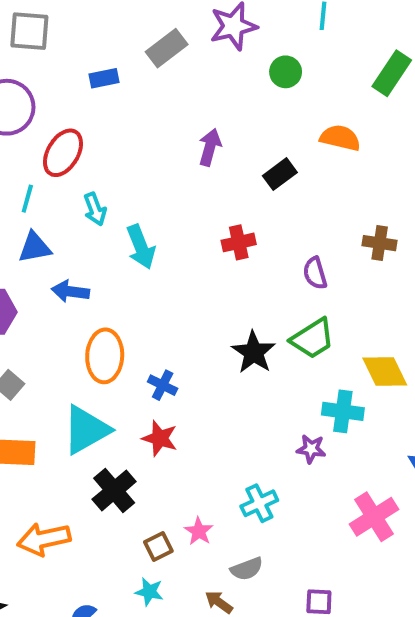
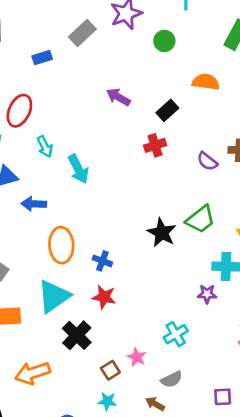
purple arrow: (210, 147) -> (118, 97), turned -70
red cross: (239, 242) -> (155, 145), moved
purple semicircle: (315, 273) -> (207, 161), moved, turned -30

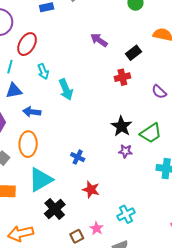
black star: (162, 233) -> (121, 126), moved
orange ellipse: (61, 245) -> (28, 144), moved
purple star: (207, 294) -> (125, 151), moved
red star: (104, 297) -> (91, 190), moved

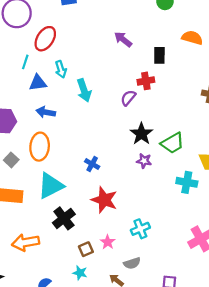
black rectangle: (133, 53) -> (159, 55), turned -56
blue triangle: (14, 91) -> (38, 83), moved
purple semicircle: (159, 92) -> (128, 98), moved, turned 84
red star: (91, 190) -> (104, 200), size x1.4

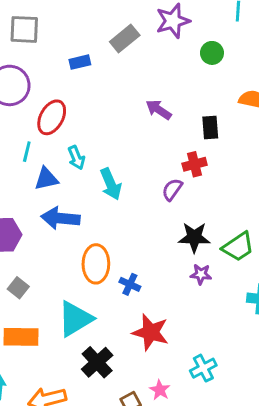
blue arrow: (46, 112) -> (60, 218), size x1.4
black star: (141, 134) -> (194, 237), turned -30
orange ellipse: (40, 147) -> (96, 264), moved

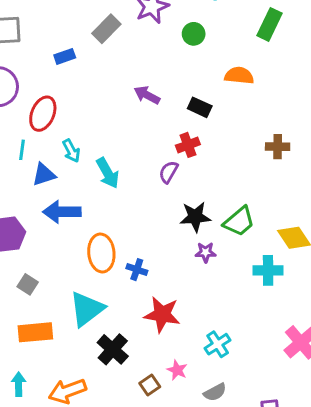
black rectangle: (210, 128) -> (200, 107), turned -55

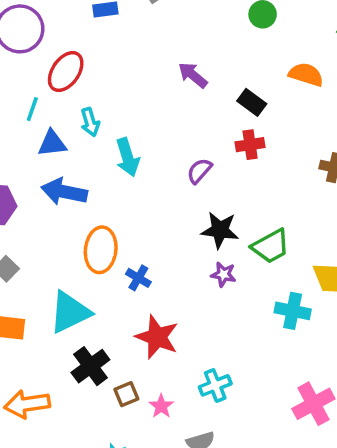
red cross: (188, 145) -> (250, 145), moved
brown square: (150, 385) -> (126, 394), moved

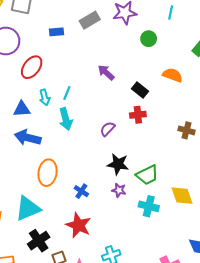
cyan line: (32, 109) -> (67, 93), moved
blue cross: (138, 278) -> (81, 191), moved
cyan cross: (293, 311) -> (149, 206), moved

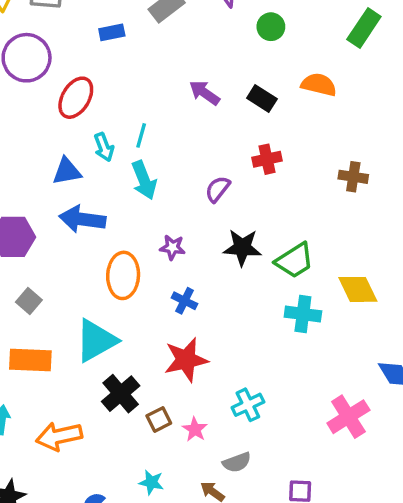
black rectangle: (140, 90) -> (262, 98), moved
purple star: (119, 190) -> (173, 247), moved
red star: (78, 225) -> (186, 360), turned -30

